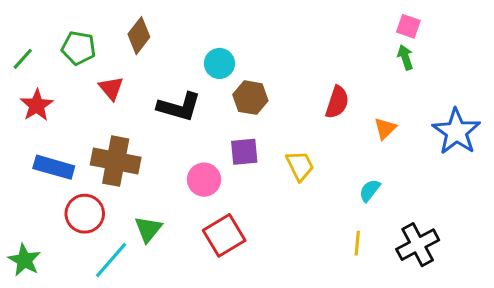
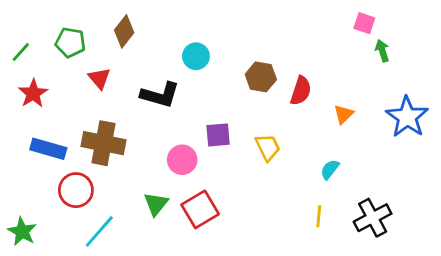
green arrow: (405, 57) -> (382, 51), moved
brown hexagon: (250, 98) -> (261, 77), moved
green triangle: (148, 229) -> (156, 204), moved

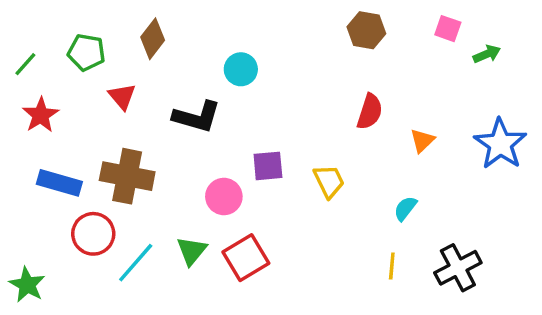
green arrow: (382, 51) -> (487, 54), moved, turned 85
brown hexagon: (261, 77) -> (366, 30), moved
cyan line: (99, 231) -> (136, 263), moved

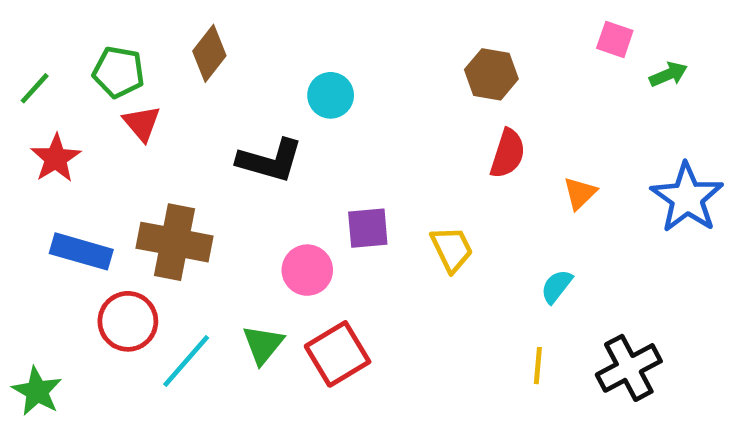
brown hexagon: (366, 30) -> (491, 74), moved
red triangle: (122, 96) -> (142, 123), moved

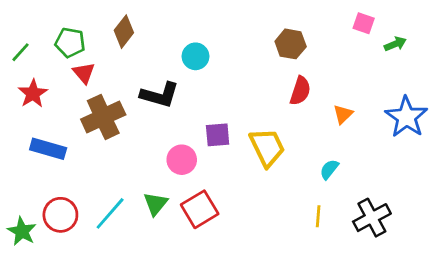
brown cross: (174, 242) -> (103, 117), moved, turned -36
yellow trapezoid: (452, 249) -> (267, 147), size x1.4
red circle: (128, 321) -> (60, 215), moved

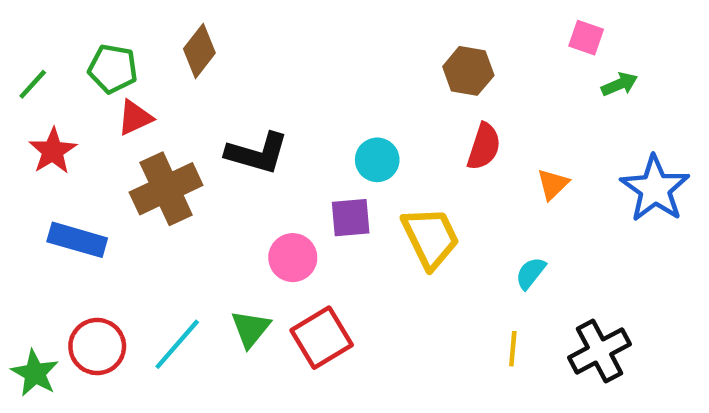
green arrow: (395, 44) -> (619, 84), moved
cyan circle: (195, 56) -> (377, 160), moved
red triangle: (84, 73) -> (135, 118), turned 45

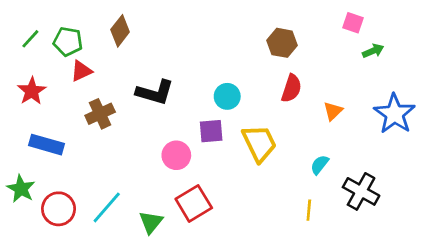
green line: (33, 84) -> (30, 39), moved
brown cross: (166, 189) -> (100, 114), size x0.7
green triangle: (251, 329) -> (151, 222), moved
black cross: (599, 351) -> (361, 191), moved, turned -33
green star: (35, 373) -> (21, 189), moved

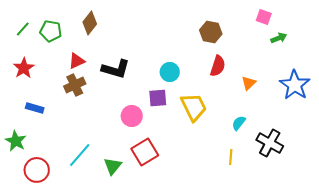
red triangle: (81, 71) -> (77, 61), moved
blue rectangle: (46, 145) -> (35, 108), size x0.7
red circle: (59, 209) -> (37, 170), moved

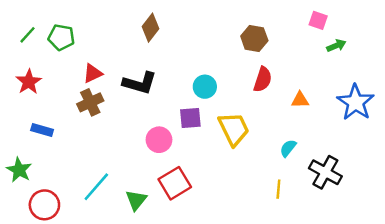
brown diamond: (90, 23) -> (151, 28), moved
orange triangle: (249, 83) -> (300, 100), turned 42

